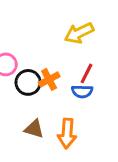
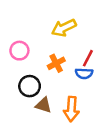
yellow arrow: (79, 33) -> (64, 28), moved
black circle: (28, 82) -> (30, 86), moved

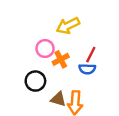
pink circle: (19, 51) -> (45, 49), moved
brown triangle: (44, 105) -> (58, 99), moved

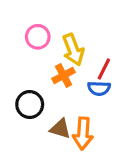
yellow arrow: (68, 26) -> (73, 50), moved, turned -85
pink circle: (45, 49) -> (38, 37), moved

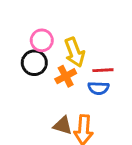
red line: (104, 69) -> (103, 70), turned 60
black circle: (30, 104) -> (34, 63), moved

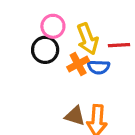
red line: (103, 70) -> (119, 45), moved
blue semicircle: (98, 88) -> (99, 67), moved

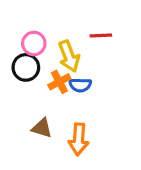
red line: (119, 45) -> (101, 35), moved
brown triangle: (75, 116) -> (42, 128), moved

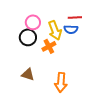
blue semicircle: (80, 85) -> (71, 29), moved
brown triangle: (42, 128) -> (28, 74), moved

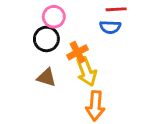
yellow arrow: (55, 30) -> (86, 72), moved
brown triangle: (28, 74) -> (46, 78), moved

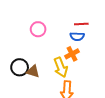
black circle: (46, 39) -> (20, 67), moved
orange cross: (78, 52) -> (72, 54), moved

